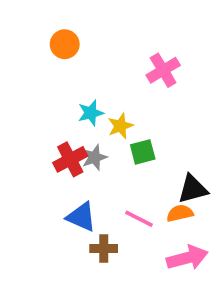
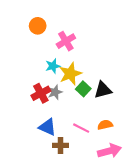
pink cross: (163, 70) -> (66, 41), moved
yellow star: (120, 126) -> (70, 74), size x1.5
green square: (143, 152) -> (83, 89), turned -32
black triangle: (193, 189) -> (103, 90), moved

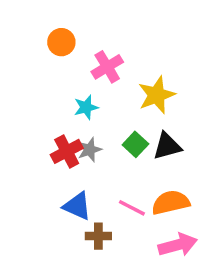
yellow star: (70, 74) -> (157, 95), moved
orange semicircle: (105, 125) -> (171, 203), size x1.5

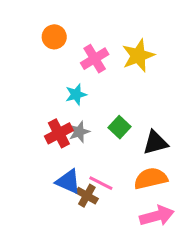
yellow star: (157, 95) -> (138, 56), moved
black triangle: (167, 146) -> (155, 143), moved
pink line: (132, 208) -> (101, 183), moved
brown cross: (98, 236) -> (87, 196), moved, turned 30

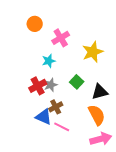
yellow star: (138, 56) -> (93, 52), moved
orange semicircle: (151, 179) -> (97, 115), turned 75
pink line: (101, 183) -> (62, 127), moved
brown cross: (87, 196) -> (56, 107), moved, turned 32

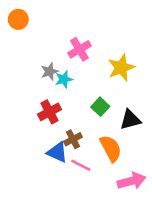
orange circle: (35, 24) -> (18, 19), moved
gray star: (51, 85) -> (50, 71), moved
orange semicircle: (97, 115) -> (111, 148), moved

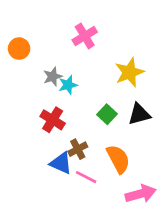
orange circle: (18, 19) -> (19, 49), moved
pink cross: (79, 49) -> (85, 36), moved
red cross: (50, 112) -> (53, 120), turned -30
black triangle: (130, 120) -> (139, 114), moved

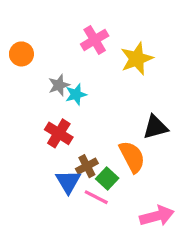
yellow star: (129, 72) -> (137, 59), moved
green square: (107, 114) -> (107, 179), moved
orange semicircle: (118, 159) -> (132, 157), moved
blue triangle: (61, 163) -> (68, 182), turned 35

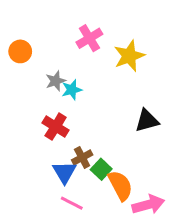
orange semicircle: (132, 157) -> (120, 185), moved
pink line: (96, 197) -> (72, 203), moved

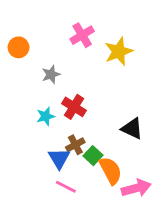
cyan star: (72, 90) -> (46, 116), moved
black triangle: (147, 121) -> (132, 129), moved, turned 40
red cross: (56, 127) -> (74, 107), moved

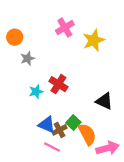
gray star: (51, 74) -> (28, 58), moved
brown cross: (75, 145) -> (60, 130), moved
blue triangle: (59, 158) -> (47, 125), turned -36

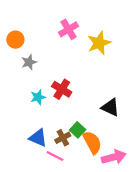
blue triangle: (47, 125) -> (38, 138), moved

